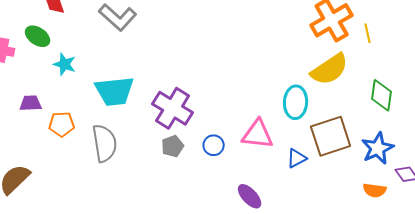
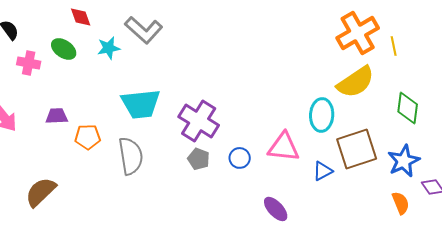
cyan star: (65, 64) -> (109, 48), moved, turned -30
gray pentagon: (173, 146) -> (199, 159), turned -30
orange semicircle: (375, 190) -> (401, 203), turned -120

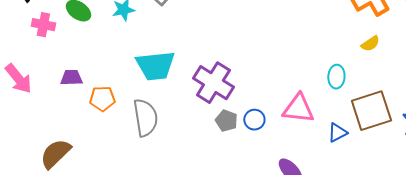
yellow semicircle: (356, 82) -> (370, 44), size x0.5
cyan ellipse: (322, 115) -> (336, 77), size x0.7
gray pentagon: (199, 159) -> (226, 121), moved

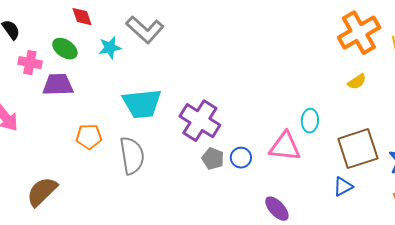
cyan ellipse: (336, 77) -> (310, 121), moved
purple trapezoid: (71, 78) -> (58, 85), moved, size x1.4
blue triangle: (337, 133) -> (343, 187), moved

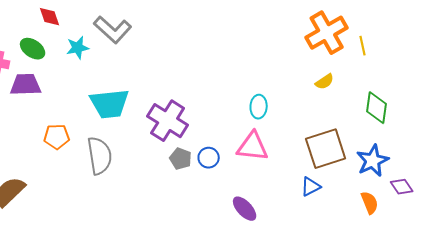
cyan ellipse: (310, 121) -> (259, 107), moved

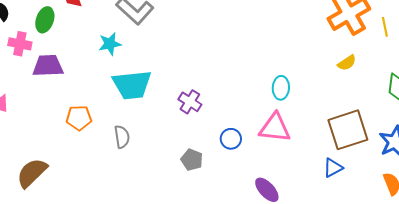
cyan star: (78, 48) -> (110, 44), moved
green ellipse: (33, 49) -> (45, 20), moved, turned 75
purple cross: (168, 121) -> (190, 102), size x0.6
gray semicircle: (100, 156) -> (122, 137), size x0.6
gray pentagon: (181, 159) -> (192, 160), moved

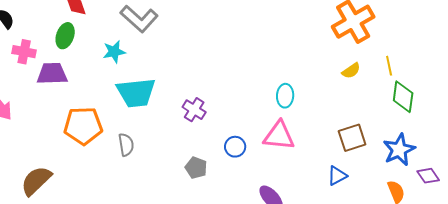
green ellipse: (45, 20) -> (65, 36), moved
yellow line: (385, 27) -> (389, 66), moved
orange pentagon: (79, 118) -> (83, 126), size x1.5
brown square: (348, 130) -> (352, 138), size x0.7

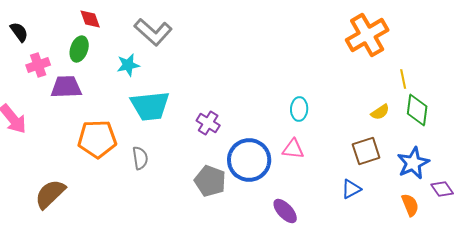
pink cross: (24, 52) -> (38, 65), turned -30
yellow semicircle: (351, 71) -> (380, 112), moved
pink triangle: (279, 136) -> (293, 149), size x0.7
blue circle: (235, 147) -> (249, 160), size x2.0
gray pentagon: (196, 168) -> (210, 181), size x1.4

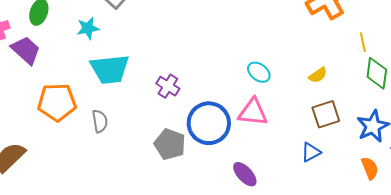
purple trapezoid: (66, 87) -> (26, 50), turned 44
cyan ellipse: (299, 109) -> (259, 72), turned -55
yellow semicircle: (380, 112) -> (318, 75), moved
pink triangle: (293, 149) -> (253, 112), size x1.4

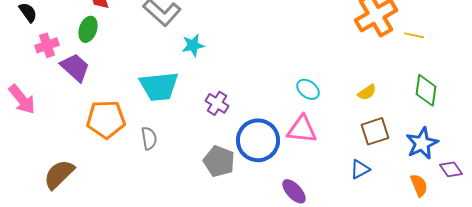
cyan star: (88, 28) -> (193, 45), moved
yellow line: (363, 42) -> (414, 35), moved, turned -66

